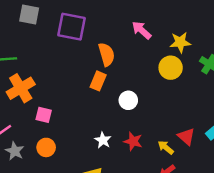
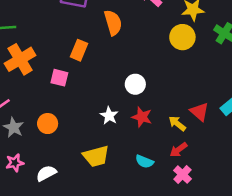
orange rectangle: (98, 81) -> (79, 50), moved
white circle: (128, 100) -> (135, 84), moved
pink square: (44, 115) -> (59, 78), moved

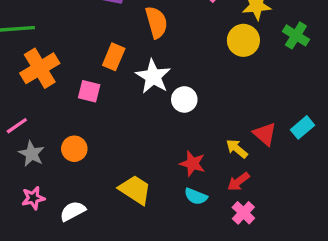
white star: (109, 116) -> (153, 76), moved, size x1.5
red star: (142, 117) -> (193, 164), moved
yellow trapezoid: (96, 156) -> (135, 190), turned -132

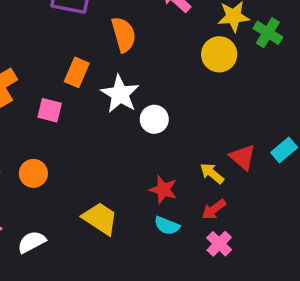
green cross: (296, 35) -> (268, 33), moved

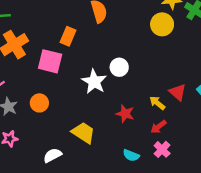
white star: (120, 94) -> (94, 82), moved
pink square: (50, 110) -> (50, 61), size x1.5
cyan semicircle: (167, 226) -> (131, 155), moved
white semicircle: (32, 242) -> (52, 155), moved

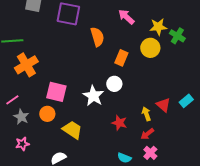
orange rectangle: (68, 36) -> (121, 58), moved
pink square: (50, 61) -> (56, 92), moved
yellow arrow: (157, 103) -> (146, 114), turned 32
yellow trapezoid: (83, 133) -> (72, 130), moved

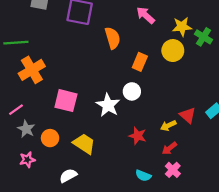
orange circle: (47, 114) -> (50, 138), moved
yellow arrow: (146, 114) -> (168, 126), turned -96

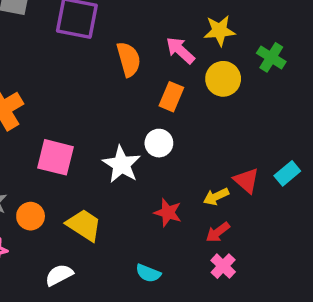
pink arrow: (146, 15) -> (180, 50), moved
yellow star: (182, 27) -> (220, 31), moved
cyan semicircle: (143, 176) -> (148, 273), moved

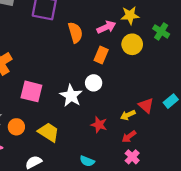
pink arrow: (180, 50) -> (106, 27), turned 114

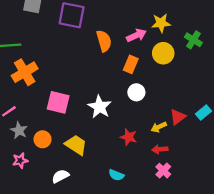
white circle: (94, 83) -> (136, 92), moved
red triangle: (146, 105) -> (178, 117), turned 42
red arrow: (129, 136) -> (160, 149), turned 32

